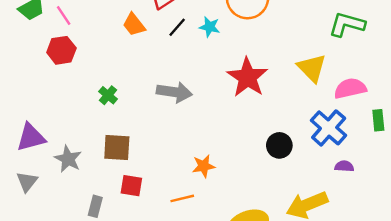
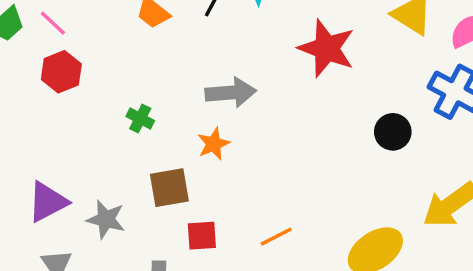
orange star: (204, 166) -> (214, 144), moved

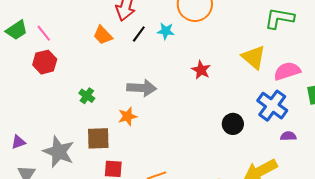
red star: (327, 48) -> (201, 70), size x0.6
purple triangle: (48, 202) -> (18, 142), moved, size x0.6
gray star: (106, 219) -> (59, 152), size x1.4

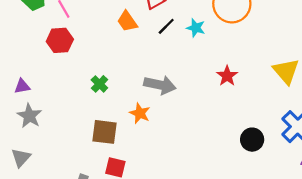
orange star: (128, 116) -> (140, 113), turned 30
purple triangle: (18, 142) -> (22, 86), moved
gray star: (59, 152) -> (29, 116), moved, size x0.7

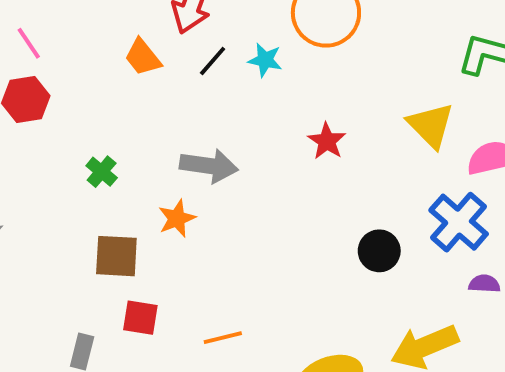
orange star: (140, 113) -> (177, 219), turned 30

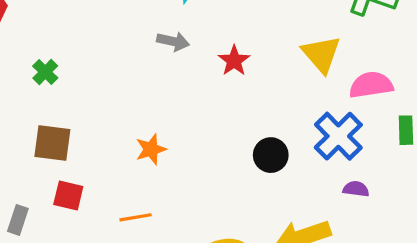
gray arrow: (209, 166) -> (173, 41), moved, size x0.7
orange star: (177, 219) -> (151, 149), moved

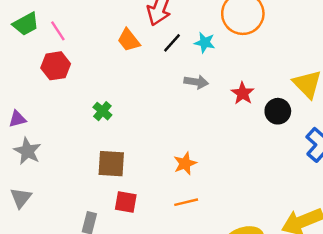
black circle: (271, 155) -> (278, 111), moved
orange line: (136, 217) -> (186, 202), moved

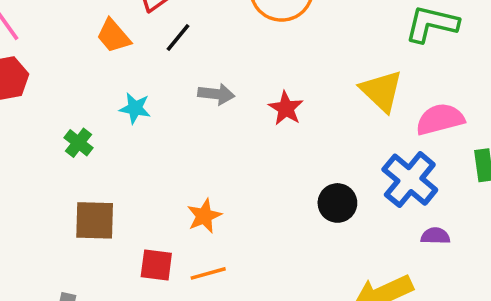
cyan star: (205, 43) -> (135, 108), moved
black circle: (278, 111) -> (337, 203), moved
red square: (126, 202) -> (156, 265), moved

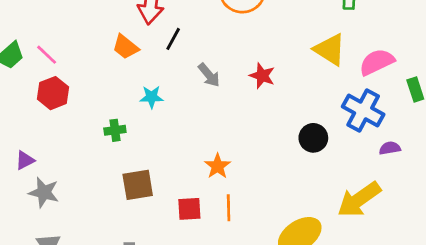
gray arrow: (216, 94) -> (209, 75), turned 55
green cross: (79, 143) -> (115, 130), turned -35
orange line: (208, 273) -> (229, 208), turned -65

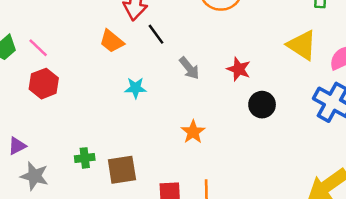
black line: (173, 39) -> (156, 34), turned -65
green cross: (115, 130) -> (85, 158), moved
black circle: (313, 138) -> (262, 105), moved
orange star: (217, 166) -> (193, 132), moved

